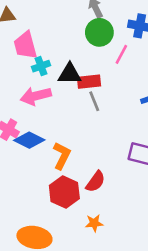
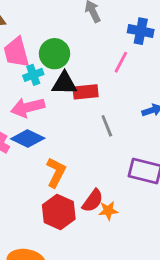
green circle: (99, 32) -> (54, 54), moved
gray line: (94, 101) -> (107, 126), moved
blue diamond: (29, 140) -> (28, 139), moved
orange star: (94, 223) -> (108, 211), moved

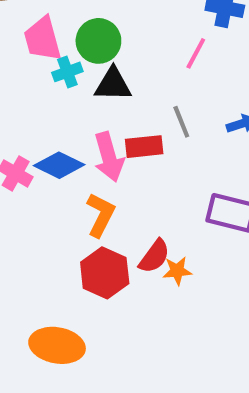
red rectangle: (86, 92) -> (144, 147), moved
pink arrow: (28, 107) -> (109, 157), moved, turned -92
gray line: (107, 126) -> (181, 122), moved

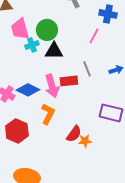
red hexagon: (105, 273) -> (17, 131), moved

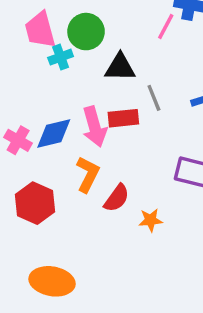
pink line: (94, 36) -> (166, 26), moved
black triangle: (54, 51) -> (120, 67), moved
blue diamond: (28, 90) -> (54, 133), turned -40
red semicircle: (74, 134) -> (117, 198), moved

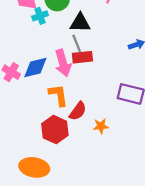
gray line: (154, 98) -> (77, 43), moved
orange L-shape: (88, 174) -> (58, 95), turned -35
red hexagon: (35, 203) -> (55, 130), moved

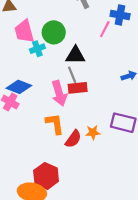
blue diamond: (35, 68) -> (19, 87), moved, turned 35
orange star: (101, 126) -> (93, 132), moved
red hexagon: (55, 130) -> (46, 176), moved

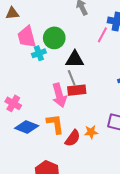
blue diamond: (19, 87) -> (27, 127), moved

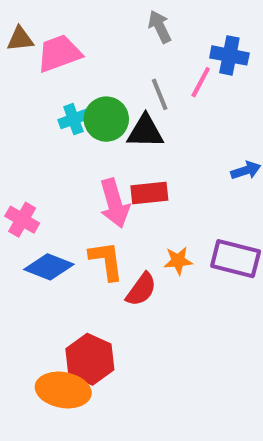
pink trapezoid: (27, 37) -> (59, 53), moved, turned 85
green circle: (54, 38) -> (106, 119), moved
gray line: (72, 78) -> (160, 94), moved
orange star: (91, 132) -> (178, 261), moved

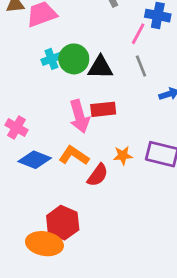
gray line: (160, 94) -> (141, 66), moved
orange L-shape: (106, 261) -> (74, 155), turned -48

